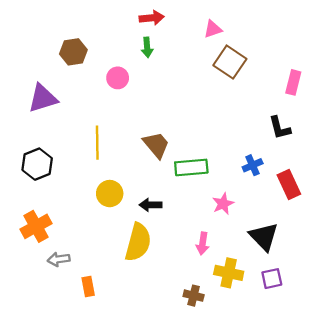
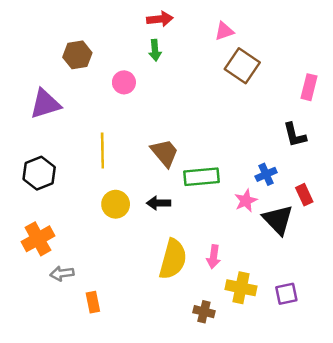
red rectangle: (289, 184) -> (304, 195), size x0.7
pink star: (223, 204) -> (246, 201), moved
black arrow: (150, 205) -> (159, 203), moved
black triangle: (264, 237) -> (278, 220), moved
yellow semicircle: (138, 242) -> (173, 259), moved

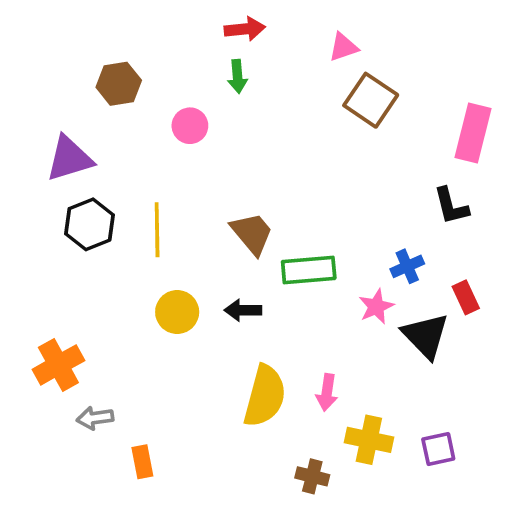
pink rectangle: (309, 87) -> (473, 133), size x1.4
black hexagon: (39, 173) -> (89, 224), moved

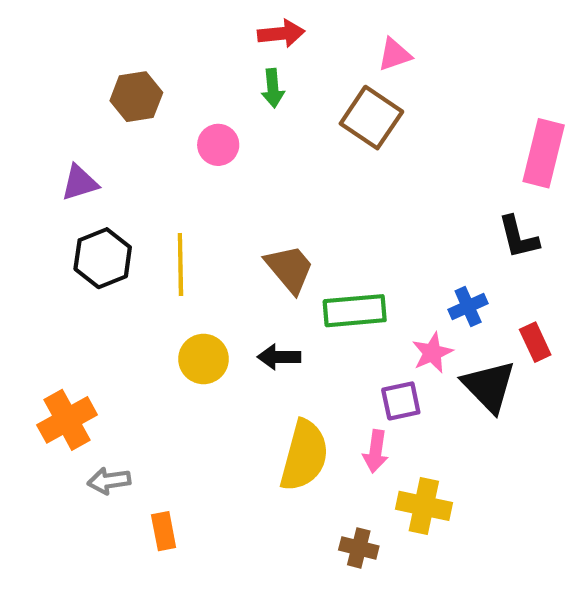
brown square: (371, 100) -> (371, 118), moved
purple triangle: (69, 159) -> (80, 183), size x0.7
purple square: (438, 449) -> (401, 401), moved

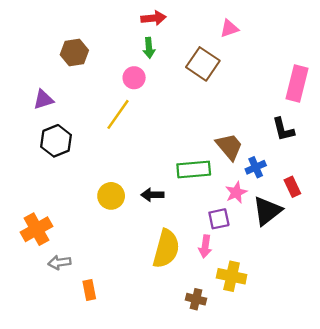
pink triangle: (395, 55) -> (229, 28), moved
pink circle: (218, 145) -> (134, 78), moved
yellow line: (180, 265) -> (118, 114), moved, turned 36
brown trapezoid: (290, 269) -> (229, 147), moved
black triangle: (489, 386) -> (267, 211), turned 36

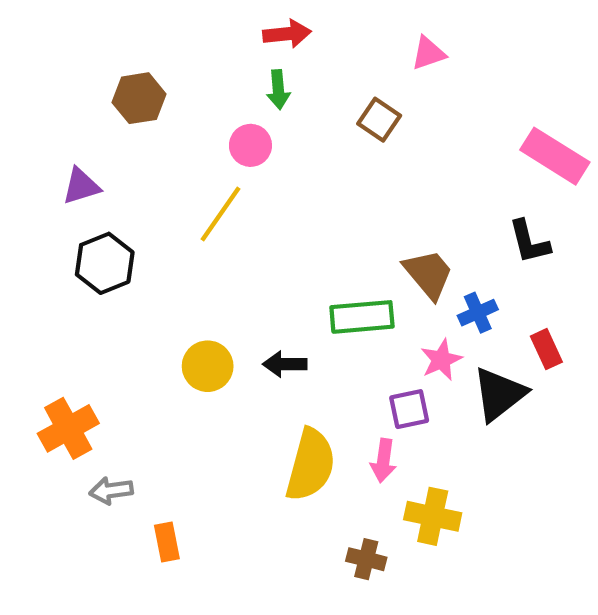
brown square: (203, 64) -> (379, 120), size x0.7
pink rectangle: (297, 83) -> (555, 156), turned -72

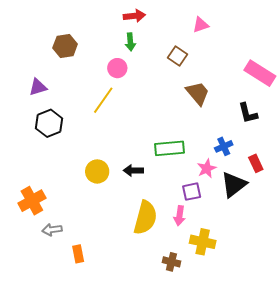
brown trapezoid: (428, 274) -> (198, 93), moved

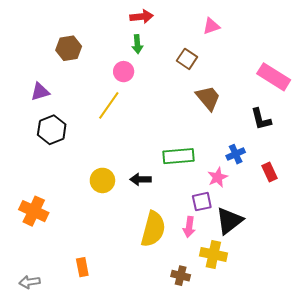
black triangle: (234, 185) -> (229, 221), moved
orange cross: (32, 201) -> (34, 211), turned -36
gray arrow: (52, 230) -> (29, 282), moved

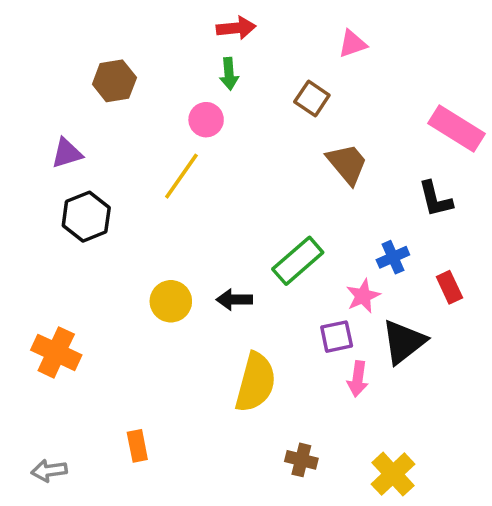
green rectangle: (179, 156) -> (298, 261), turned -36
black triangle: (229, 221) -> (404, 342), moved
pink arrow: (189, 227) -> (358, 379), moved
yellow cross: (213, 254) -> (393, 474), moved, turned 35

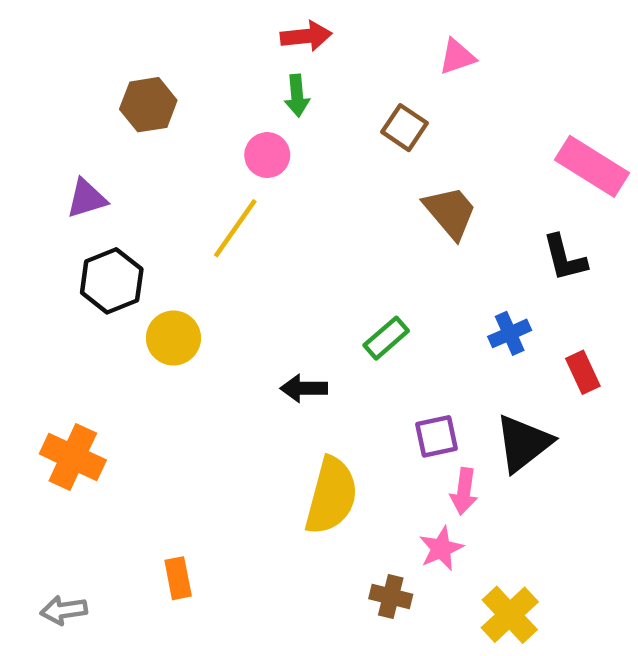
green rectangle: (298, 261) -> (386, 338), size x0.7
pink star: (363, 296) -> (441, 548), moved
yellow circle: (171, 301) -> (173, 338), moved

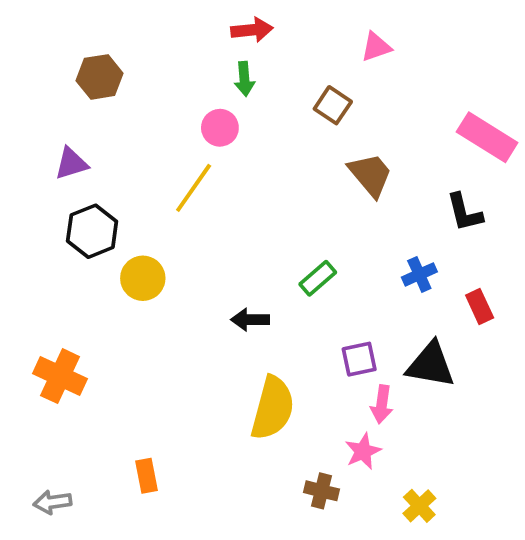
brown hexagon: (148, 105) -> (100, 77), moved
black triangle: (523, 443) -> (431, 365), turned 48
yellow cross: (510, 615) -> (419, 506), size x0.7

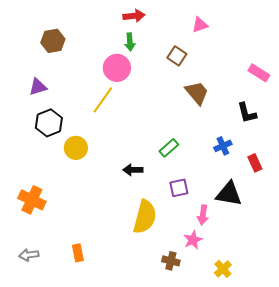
pink circle: (220, 128) -> (117, 68), size x1.4
pink rectangle: (487, 137) -> (259, 73), size x0.7
purple square: (359, 359) -> (179, 188), moved
gray arrow: (53, 502) -> (29, 255), moved

